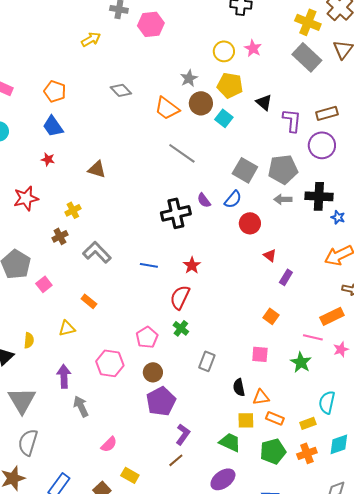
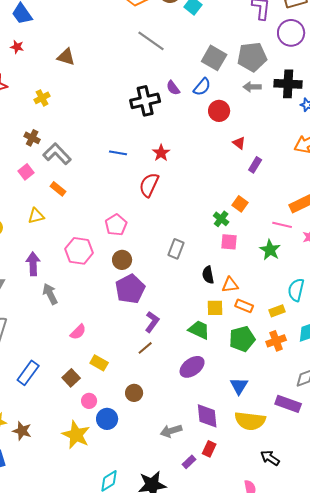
brown cross: (60, 236) -> (32, 138), moved, turned -35
gray L-shape: (97, 252) -> (57, 154), moved
pink square: (44, 284) -> (26, 172), moved
green cross: (181, 328) -> (221, 219), moved

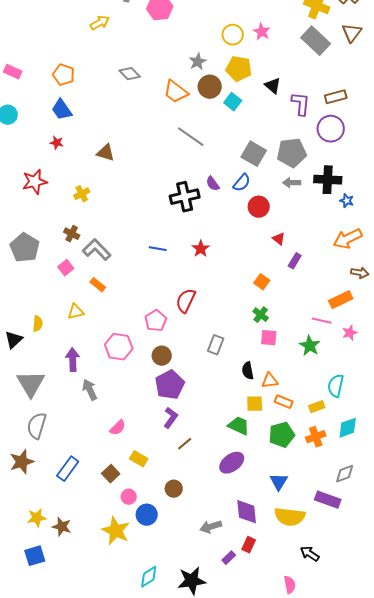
red semicircle: (149, 185) -> (186, 301), moved
orange square: (240, 204) -> (262, 282), moved
purple L-shape: (152, 322) -> (171, 418), moved

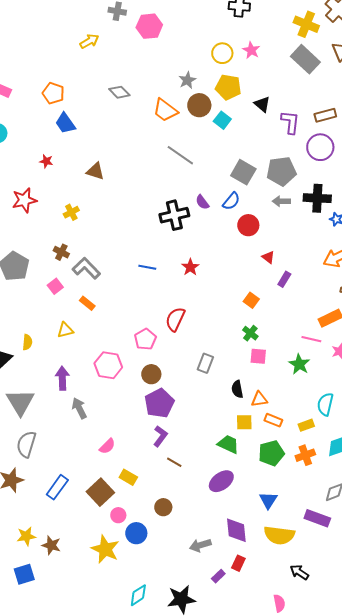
blue trapezoid: (62, 110) -> (65, 123), moved
brown line: (185, 444) -> (174, 462), turned 70
brown square: (111, 474) -> (100, 492), size x1.5

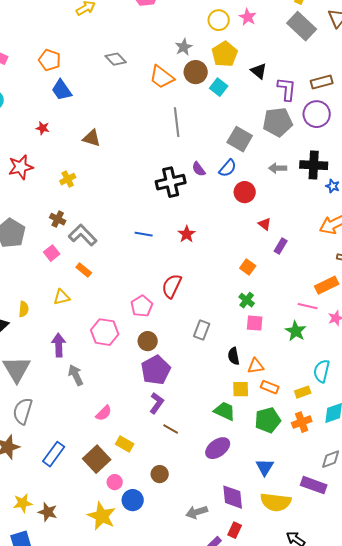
yellow pentagon: (228, 87) -> (225, 54), turned 30
gray line: (180, 155) -> (177, 122), turned 48
gray pentagon: (281, 171) -> (278, 122), moved

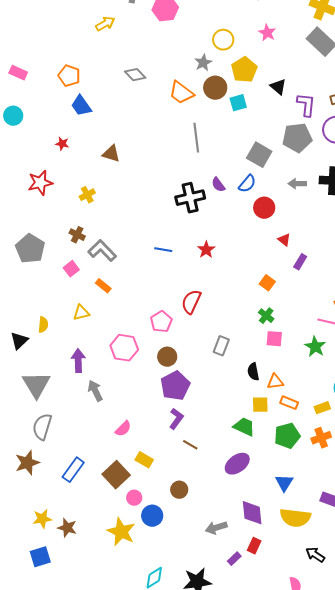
yellow circle: (219, 20) -> (223, 40), moved
cyan square: (219, 87) -> (238, 103), turned 36

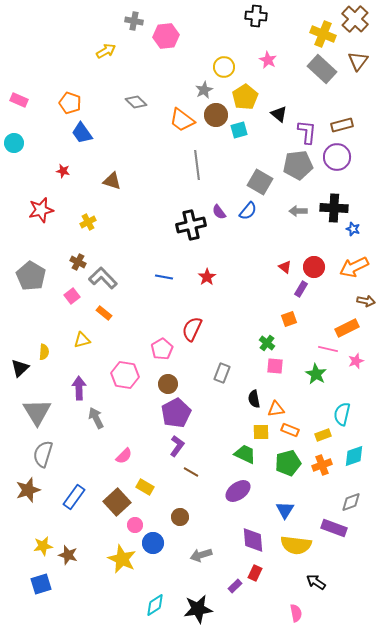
red circle: (264, 208) -> (314, 267), moved
orange square: (267, 283) -> (289, 319), moved, turned 35
gray arrow: (216, 528) -> (201, 555), moved

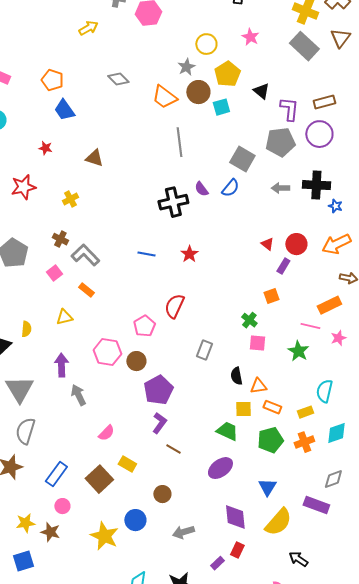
brown circle: (168, 384) -> (136, 361), moved
pink circle: (135, 525) -> (62, 506), moved
yellow semicircle: (296, 545) -> (278, 522), turned -56

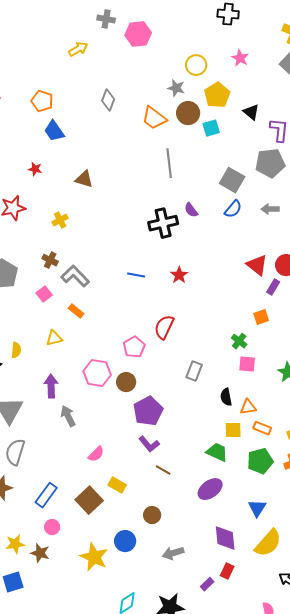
gray star: (186, 67) -> (176, 88), turned -30
gray diamond: (118, 79) -> (108, 100), turned 65
blue semicircle: (230, 188) -> (233, 209), moved
red triangle: (267, 244) -> (257, 265), size x1.6
purple L-shape: (159, 423) -> (149, 444), turned 105

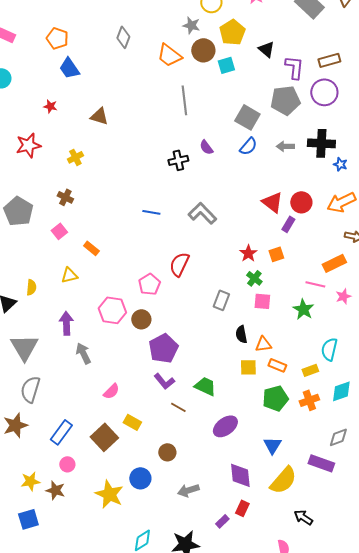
black cross: (163, 223) -> (178, 160), size x0.7
red star: (179, 275) -> (248, 253), moved
gray L-shape: (75, 276) -> (202, 213), moved
gray rectangle: (194, 371) -> (221, 300), moved
green trapezoid: (217, 452) -> (205, 386), moved

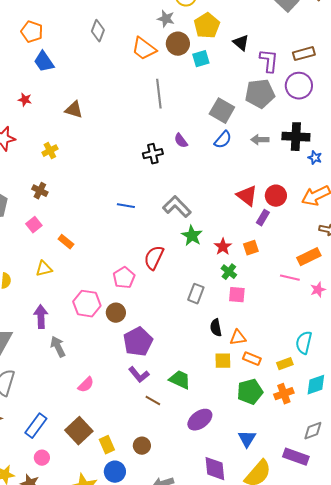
green star: (303, 309) -> (192, 236), moved
yellow rectangle: (132, 422) -> (107, 445), moved, turned 36

